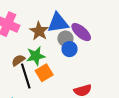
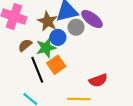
blue circle: (70, 49) -> (58, 37), moved
brown semicircle: (18, 60) -> (25, 45), moved

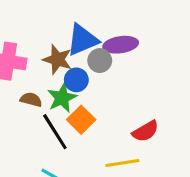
purple ellipse: (92, 19) -> (121, 45), turned -35
brown semicircle: (25, 45) -> (31, 100), turned 64

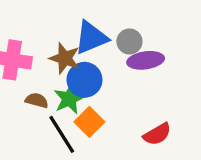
purple ellipse: (121, 45) -> (146, 60), moved
gray circle: (100, 61) -> (129, 42), moved
blue circle: (76, 80) -> (84, 80), size x1.4

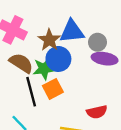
brown semicircle: (37, 100) -> (21, 63), size x1.5

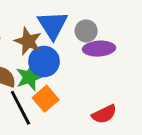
blue triangle: (72, 31) -> (53, 25), turned -44

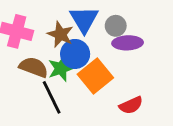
orange square: (46, 99) -> (95, 76), moved, size x1.4

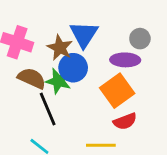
gray circle: (116, 26) -> (140, 39), moved
green star: (61, 68) -> (58, 81), turned 30
orange square: (95, 76) -> (117, 91), moved

